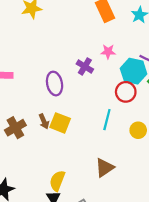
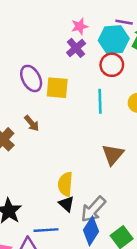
purple cross: (85, 66) -> (76, 48), moved, turned 35
yellow square: (60, 123) -> (57, 88), moved

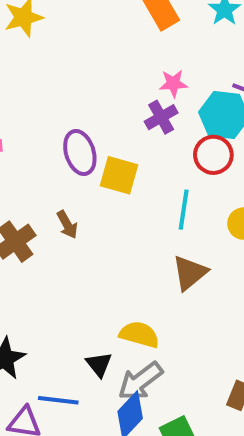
brown triangle: (113, 155) -> (190, 273), moved
yellow semicircle: (65, 184) -> (139, 334), moved, turned 90

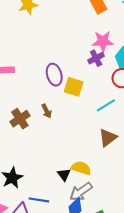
pink star: (173, 83) -> (103, 41), size x1.5
cyan line: (184, 210) -> (106, 105), turned 48
black triangle: (99, 364) -> (64, 175), moved

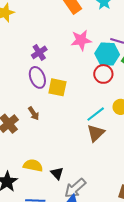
purple cross: (96, 58) -> (39, 52), moved
cyan line: (106, 105) -> (96, 114), moved
yellow semicircle: (81, 168) -> (33, 165), moved

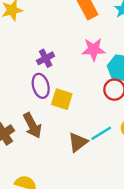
brown arrow: (34, 113) -> (32, 125), size x1.6
brown triangle: (96, 133) -> (78, 142), moved

